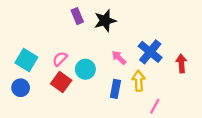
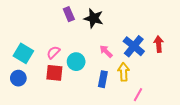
black star: (105, 21) -> (94, 18), turned 30
red arrow: (181, 63) -> (159, 44), moved
red square: (61, 82) -> (54, 73), turned -30

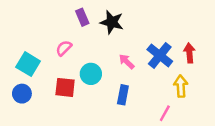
pink semicircle: (53, 52) -> (64, 48), moved
yellow arrow: (124, 72) -> (181, 86), moved

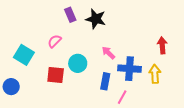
blue cross: (160, 55) -> (130, 69), moved, turned -35
blue circle: (22, 94) -> (11, 87), moved
pink line: (165, 113) -> (122, 97), moved

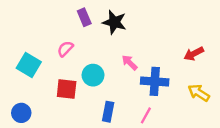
red arrow: (162, 45) -> (194, 54), turned -112
yellow arrow: (155, 74) -> (199, 93), moved, turned -54
blue rectangle: (105, 81) -> (108, 112), moved
blue circle: (11, 87) -> (21, 113), moved

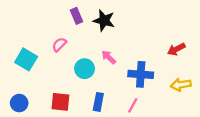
pink arrow: (130, 63) -> (109, 57), moved
red square: (67, 89) -> (60, 102), moved
yellow arrow: (199, 93) -> (181, 85), turned -42

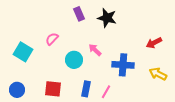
purple rectangle: (76, 16) -> (79, 14), moved
black star: (104, 20) -> (107, 18), moved
yellow arrow: (181, 85) -> (158, 74), turned 36
pink line: (133, 105) -> (106, 92), moved

